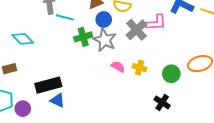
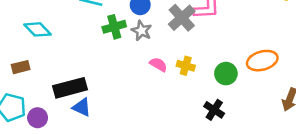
gray star: (105, 40) -> (141, 31), size x0.7

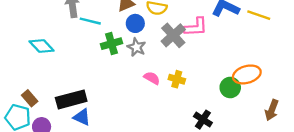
brown rectangle: (21, 67) -> (30, 98), moved, turned 63
green circle: (226, 74) -> (230, 88), moved

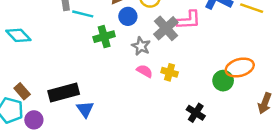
cyan diamond: (42, 46) -> (18, 35), moved
gray star: (136, 47) -> (141, 46), moved
blue triangle: (82, 117) -> (85, 109), moved, turned 30

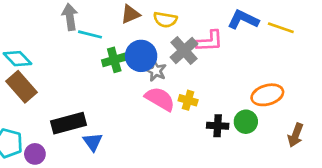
blue circle: (128, 16) -> (141, 56), moved, size x1.5
pink semicircle: (145, 71) -> (160, 99), size x1.6
green circle: (223, 81) -> (246, 122), moved
brown rectangle: (22, 91) -> (22, 87), moved, size x1.6
black cross: (196, 113) -> (218, 126), moved, turned -30

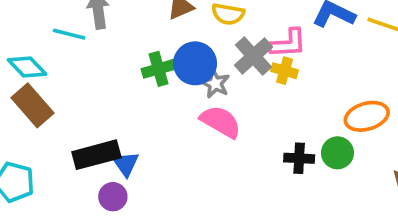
cyan line: (90, 34) -> (69, 34), moved
yellow cross: (188, 100) -> (285, 71), moved
blue triangle: (93, 142) -> (126, 164), moved
purple circle: (35, 154) -> (113, 197), moved

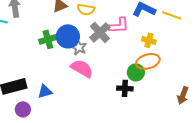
yellow cross: (285, 71) -> (149, 40), moved
orange ellipse: (367, 116) -> (148, 61), moved
green circle: (337, 153) -> (136, 72), moved
blue triangle: (126, 164) -> (45, 91), moved, turned 49

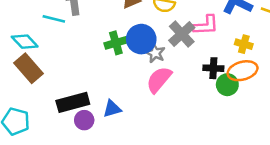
pink semicircle: (82, 68) -> (159, 80), turned -80
black cross: (125, 88) -> (213, 68), moved
purple circle: (23, 109) -> (84, 120), moved

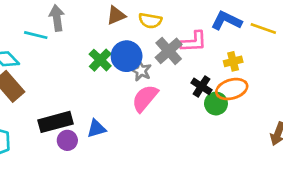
green cross: (116, 43) -> (100, 60), turned -30
yellow cross: (244, 44) -> (233, 61), turned -30
black cross: (213, 68) -> (202, 86), turned 30

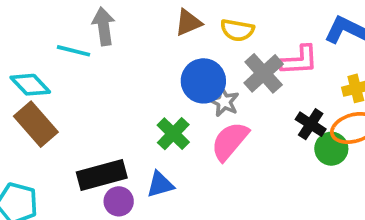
green cross: (100, 60) -> (173, 134), moved

